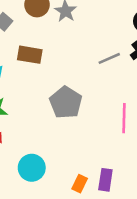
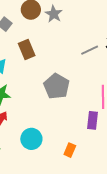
brown rectangle: (30, 55) -> (27, 49), turned 60
purple rectangle: (105, 180) -> (93, 120), moved

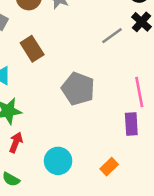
orange rectangle: (70, 150) -> (109, 167), turned 32

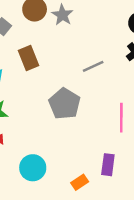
gray line: (112, 36) -> (93, 66), moved
purple rectangle: (131, 124) -> (108, 165), moved

